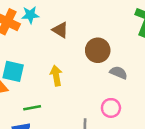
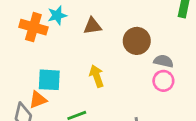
brown triangle: (60, 30) -> (92, 26), turned -30
pink circle: (111, 108) -> (163, 81), moved

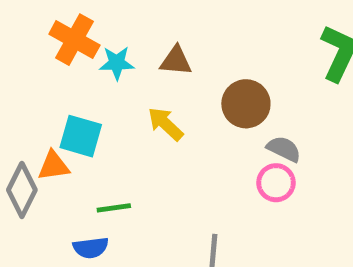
cyan star: (57, 15) -> (117, 63), moved
yellow arrow: (97, 76) -> (165, 124), moved, turned -40

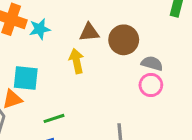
brown triangle: (176, 61) -> (89, 32), moved
yellow arrow: (165, 124) -> (76, 61), turned 45

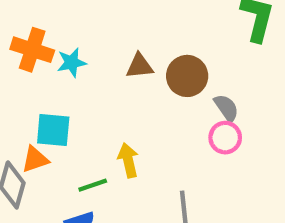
yellow arrow: (76, 61) -> (128, 160), moved
gray semicircle: (152, 63) -> (226, 108), turned 40

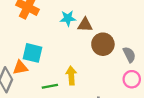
cyan star: (72, 63) -> (68, 18), moved
brown circle: (187, 76) -> (103, 44), moved
pink circle: (225, 138) -> (132, 79), moved

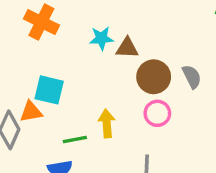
gray semicircle: (129, 55) -> (192, 77), moved
pink circle: (132, 79) -> (157, 113), moved

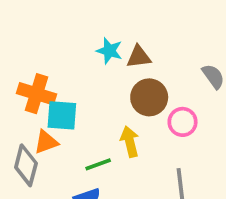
orange cross: (41, 22) -> (36, 94), moved
cyan star: (101, 38) -> (109, 51), turned 30
brown circle: (154, 77) -> (149, 97), moved

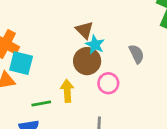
cyan star: (109, 51) -> (95, 45), moved
brown triangle: (139, 57) -> (85, 30), turned 42

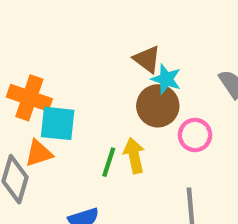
green line: (41, 103) -> (109, 162), moved, turned -54

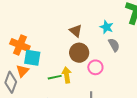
cyan star: (166, 79) -> (107, 27), moved
orange triangle: (39, 153) -> (23, 71), turned -32
green line: (109, 162) -> (55, 77), turned 56

